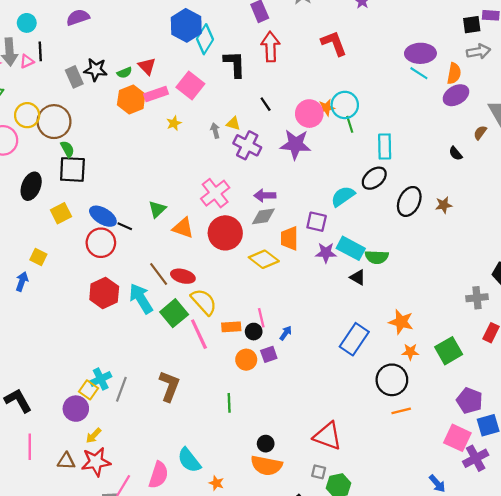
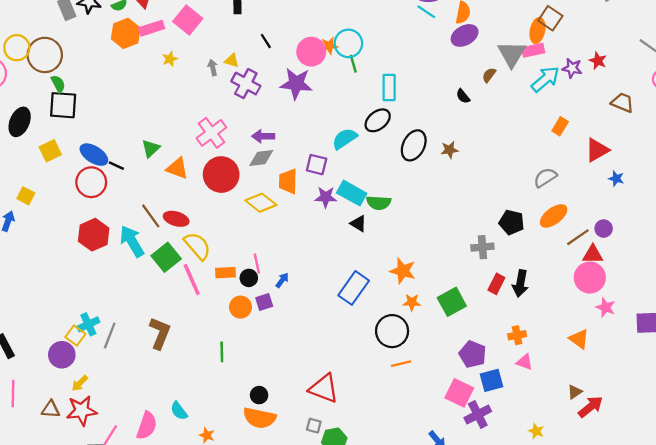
cyan semicircle: (189, 460) -> (179, 411), size x0.7

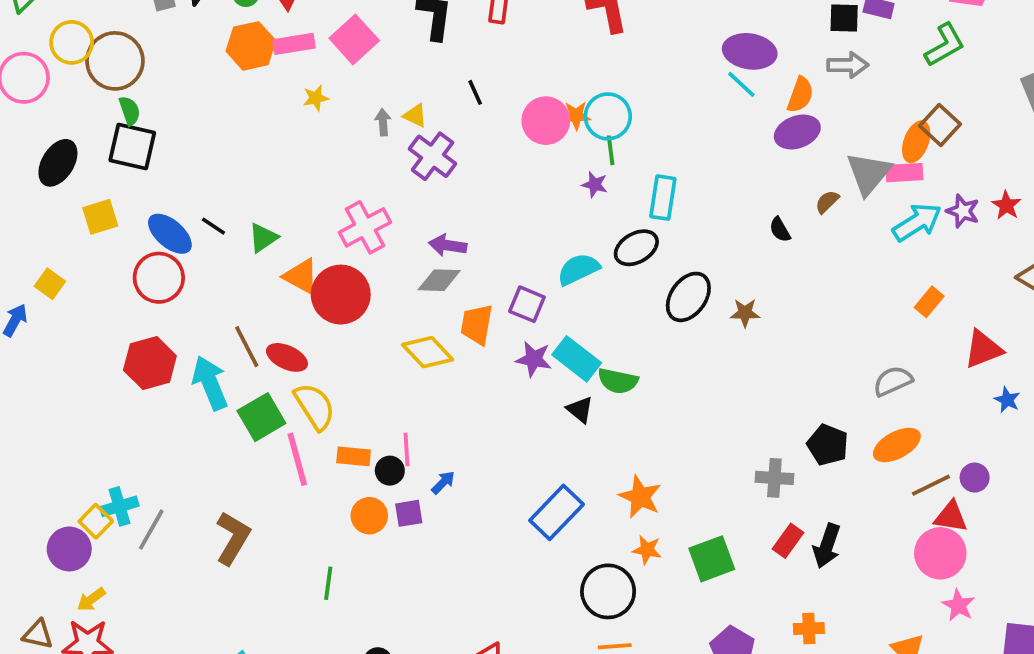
purple star: (296, 84) -> (595, 185), moved, size x0.5
black line: (116, 166) -> (214, 226), moved
red circle: (221, 175) -> (341, 295), moved

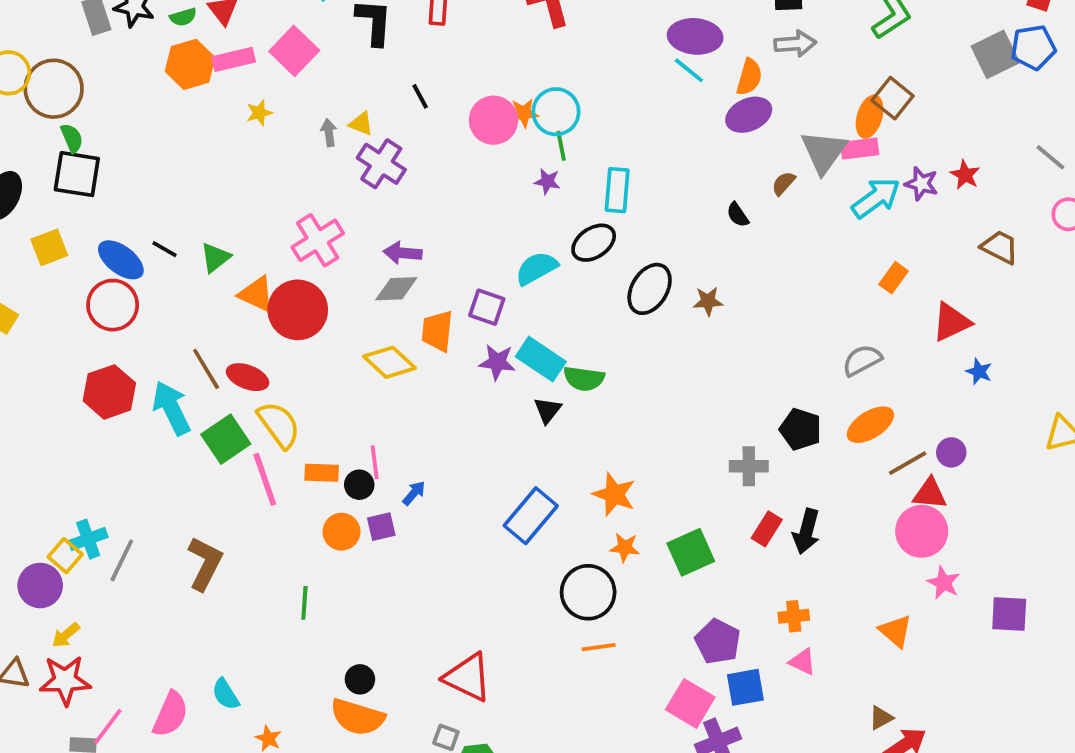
black triangle: (580, 410) -> (547, 410), turned 32

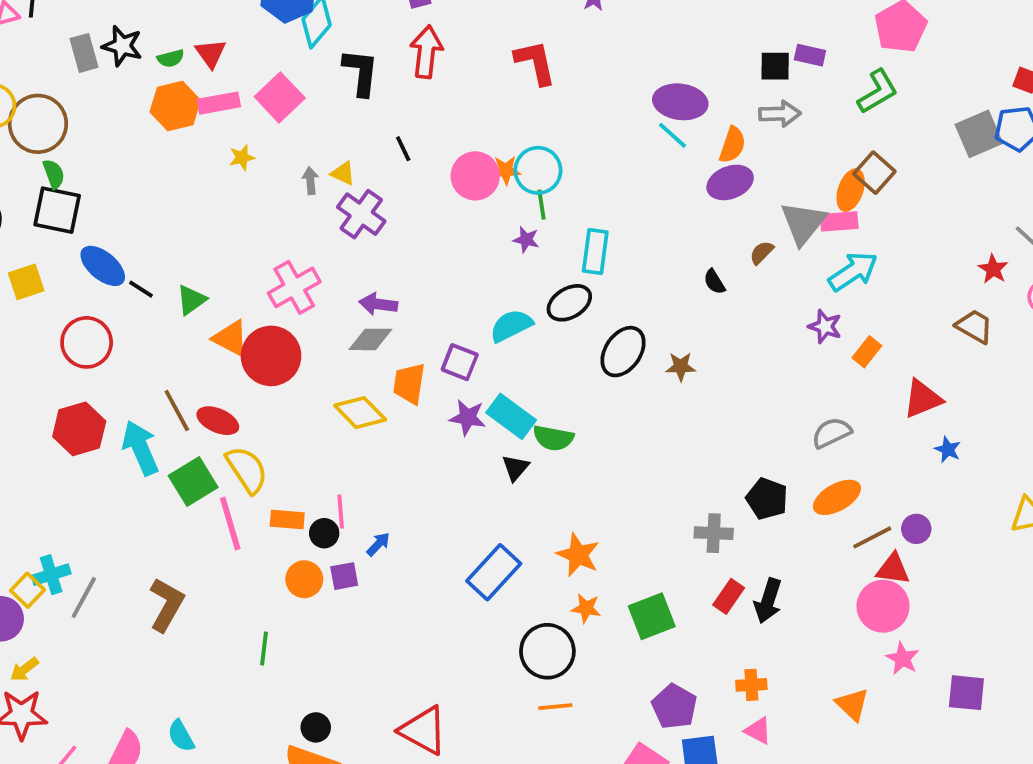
red star: (965, 175) -> (993, 269), moved
purple star: (921, 184) -> (825, 326), moved
blue ellipse: (121, 260) -> (103, 266), moved

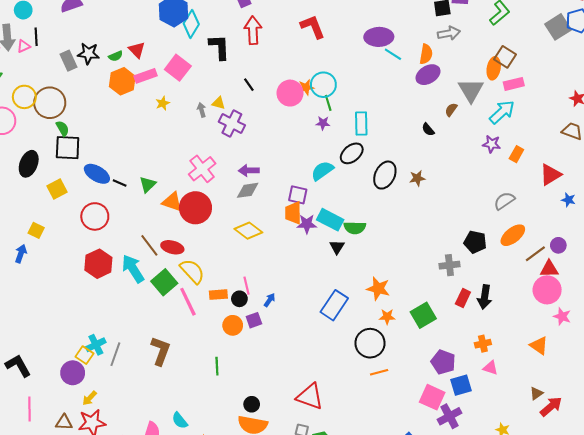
purple ellipse: (680, 102) -> (379, 37), moved
pink rectangle: (839, 221) -> (514, 84), moved
orange trapezoid: (409, 384) -> (293, 213), moved

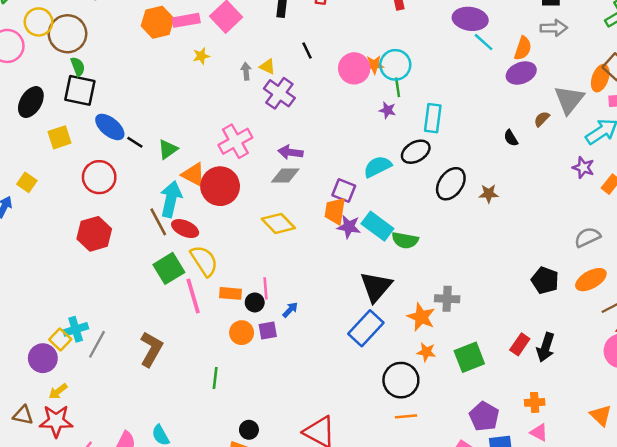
black triangle: (337, 247) -> (376, 287), moved, size x1.8
gray cross: (449, 265) -> (447, 299), moved
cyan arrow: (133, 269) -> (171, 199), moved, turned 36

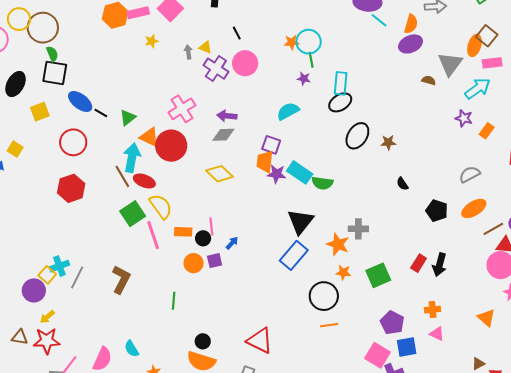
pink circle: (354, 68) -> (245, 63), moved
brown semicircle: (542, 119) -> (429, 80), turned 64
black semicircle: (511, 138) -> (402, 184), moved
black ellipse: (416, 152) -> (340, 102), moved
cyan semicircle: (378, 167) -> (288, 111), moved

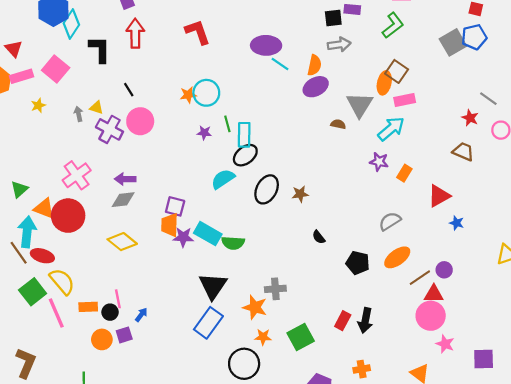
green line: (311, 60) -> (227, 124), moved
cyan semicircle: (288, 111) -> (223, 179), moved

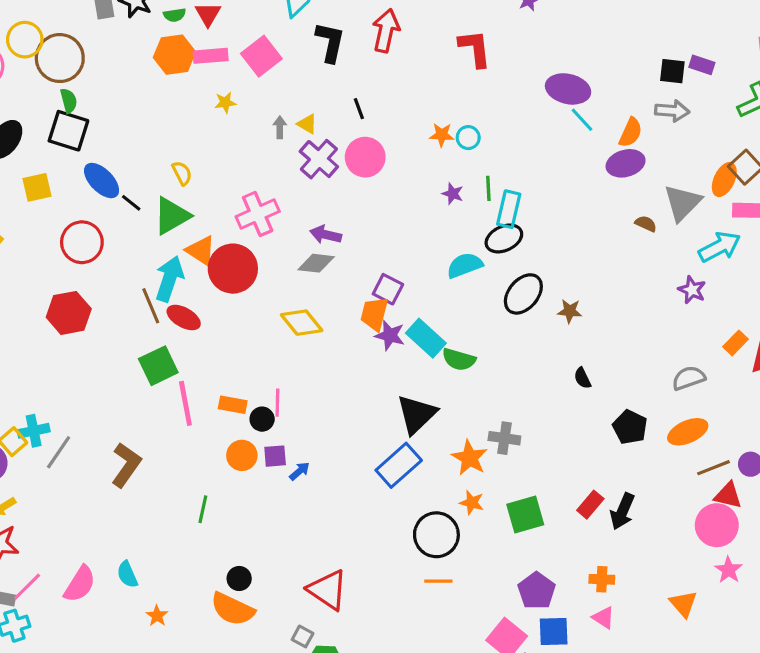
cyan circle: (206, 93) -> (468, 138), size x0.6
orange rectangle: (404, 173) -> (736, 343), moved
green triangle: (19, 189) -> (172, 216), size x1.5
yellow semicircle: (62, 281) -> (182, 173), moved, size x0.6
blue arrow: (141, 315) -> (299, 471), moved

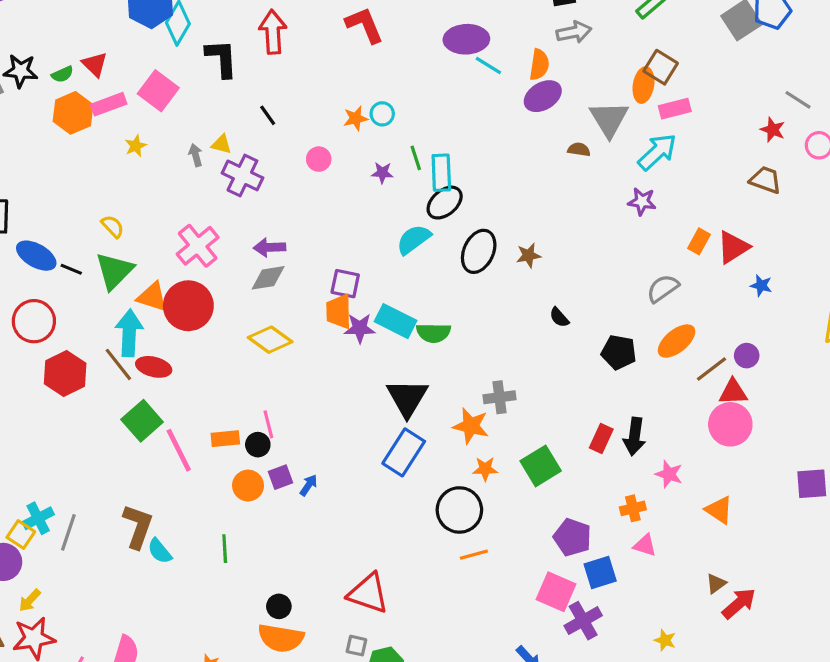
pink circle: (365, 157) -> (319, 159), moved, size x0.6
red hexagon: (69, 313) -> (65, 373), moved
pink star: (728, 570) -> (669, 474), moved
cyan semicircle: (127, 574) -> (160, 551), moved

